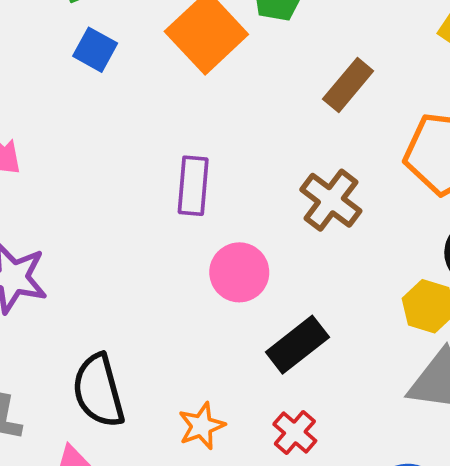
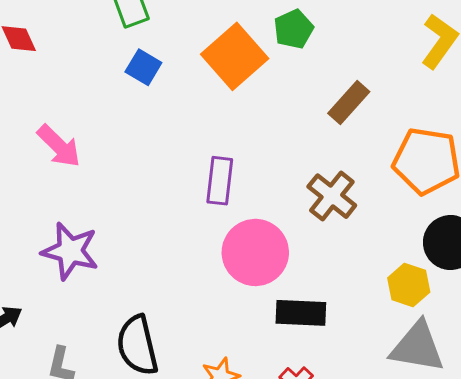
pink circle: (239, 272) -> (255, 252), size x1.4
black rectangle: (297, 345) -> (301, 313), turned 39

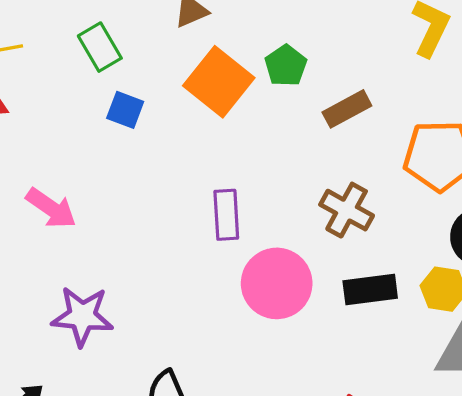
green pentagon: (294, 29) -> (286, 66), moved
brown rectangle: (349, 103) -> (347, 109), turned 30
black rectangle: (301, 313) -> (370, 289), moved

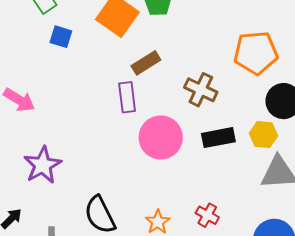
brown rectangle: (347, 109) -> (146, 63), moved
purple star: (82, 316) -> (43, 165), turned -30

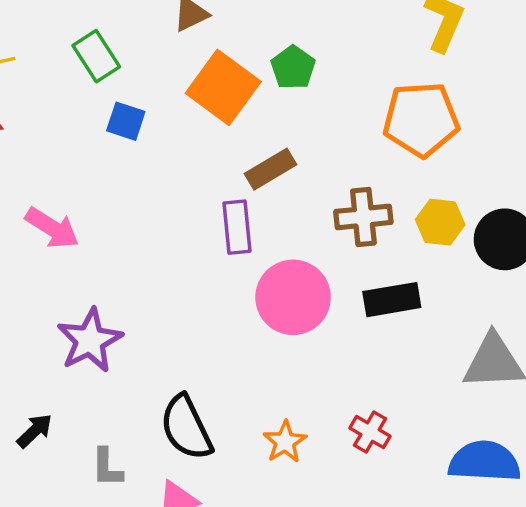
orange pentagon: (256, 53) -> (421, 119), moved
brown cross: (201, 90) -> (363, 217), turned -32
yellow hexagon: (263, 135) -> (440, 222), moved

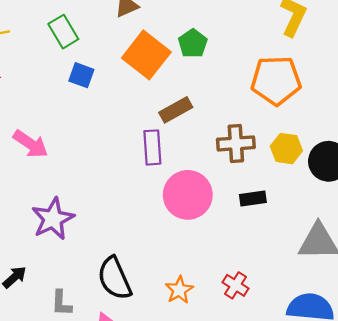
black rectangle: (392, 300) -> (253, 198), size x0.7

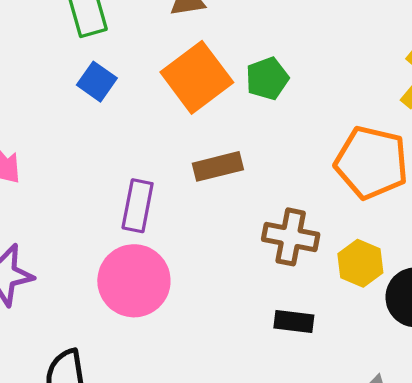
purple rectangle: (152, 147) -> (138, 206), moved
pink circle: (188, 195) -> (134, 281), moved

